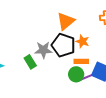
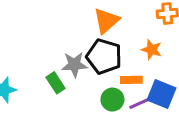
orange star: (82, 41) -> (152, 50), moved
green circle: (76, 74) -> (112, 100), moved

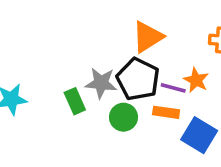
green circle: (112, 100) -> (123, 117), moved
purple line: (139, 103) -> (173, 88), moved, turned 30

